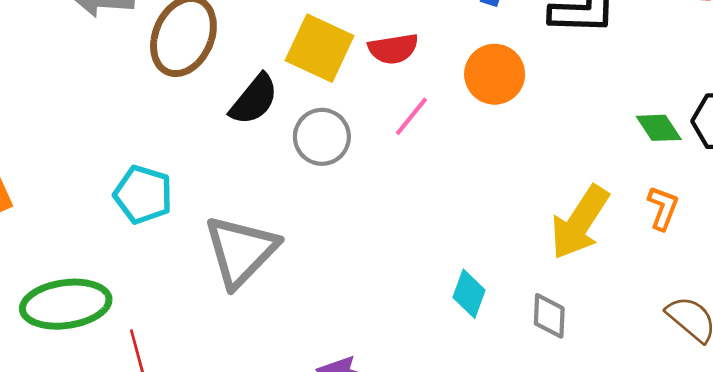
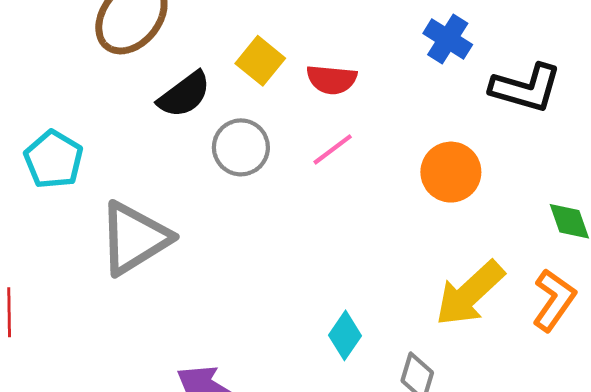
yellow square: (320, 48) -> (260, 61), size x0.7
orange circle: (495, 74) -> (451, 172), moved
orange L-shape: (663, 208) -> (554, 300), size x1.4

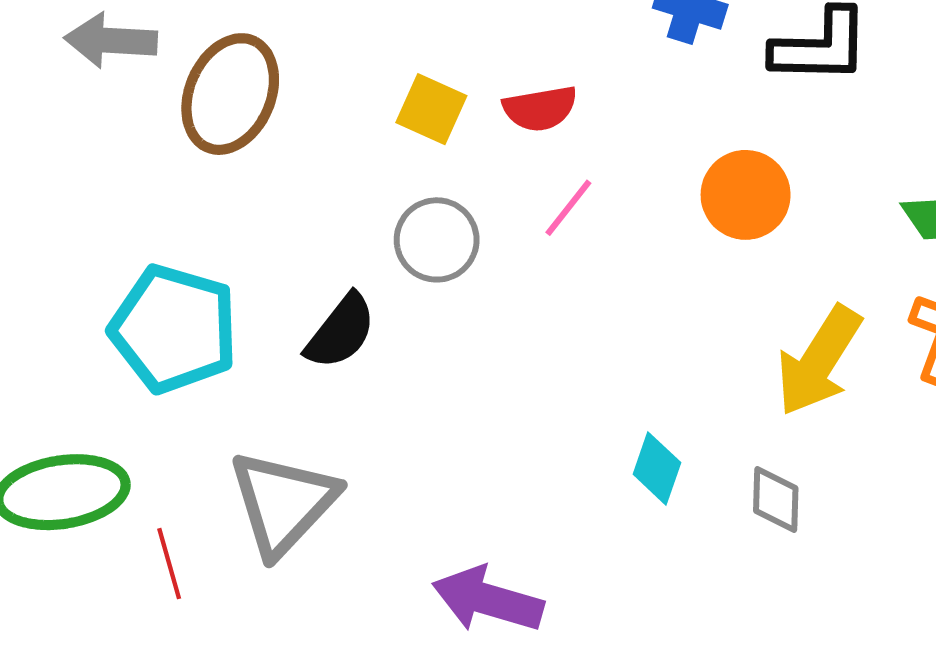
black semicircle: (184, 95) -> (341, 332), moved
cyan pentagon: (54, 159) -> (174, 329), size x1.5
gray triangle: (134, 238) -> (283, 503), moved

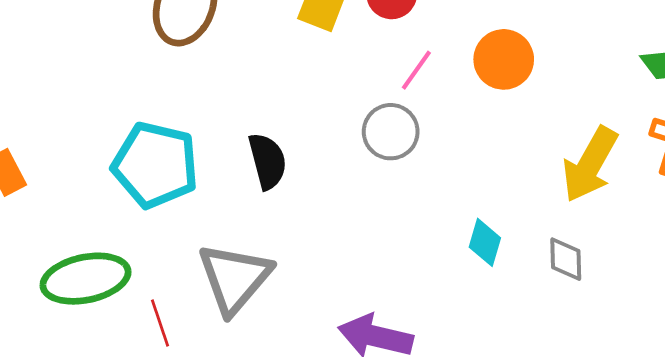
orange circle: (746, 195) -> (504, 59), moved
gray circle: (437, 240) -> (391, 132), moved
black semicircle: (341, 332) -> (267, 161), turned -50

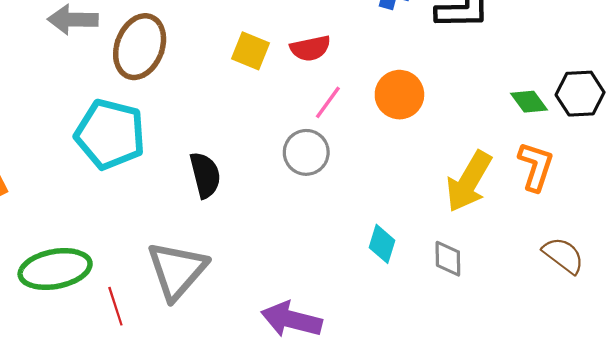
cyan pentagon: (155, 165) -> (110, 134), moved

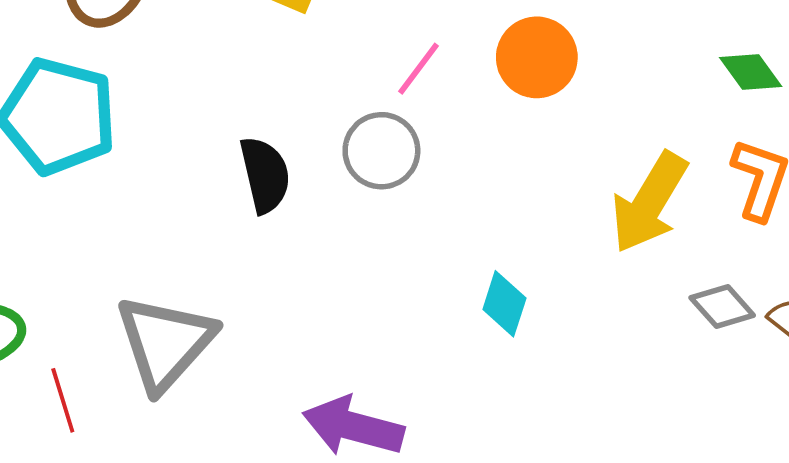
black semicircle: (205, 175) -> (265, 175), moved
gray diamond: (448, 259) -> (722, 306), moved, turned -42

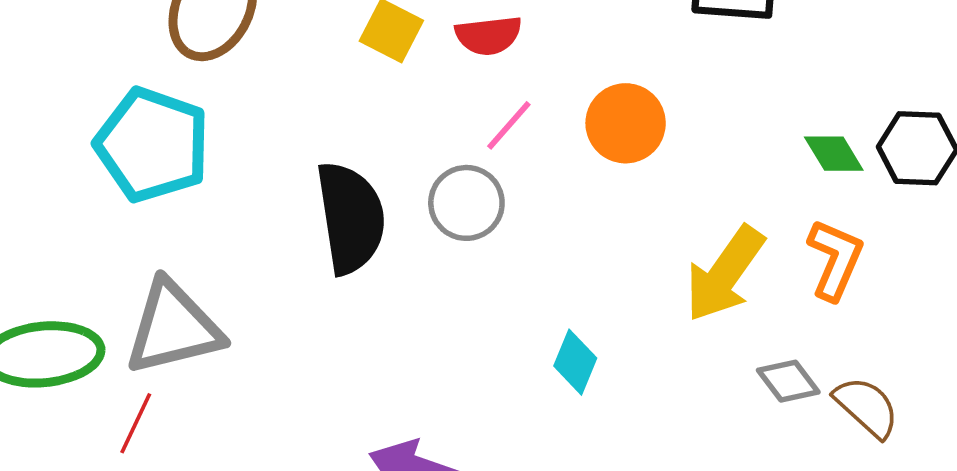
black semicircle: (265, 175) -> (351, 218), size x1.5
gray triangle: (165, 343) -> (173, 328), moved, turned 30
red line: (63, 400) -> (136, 423), turned 38

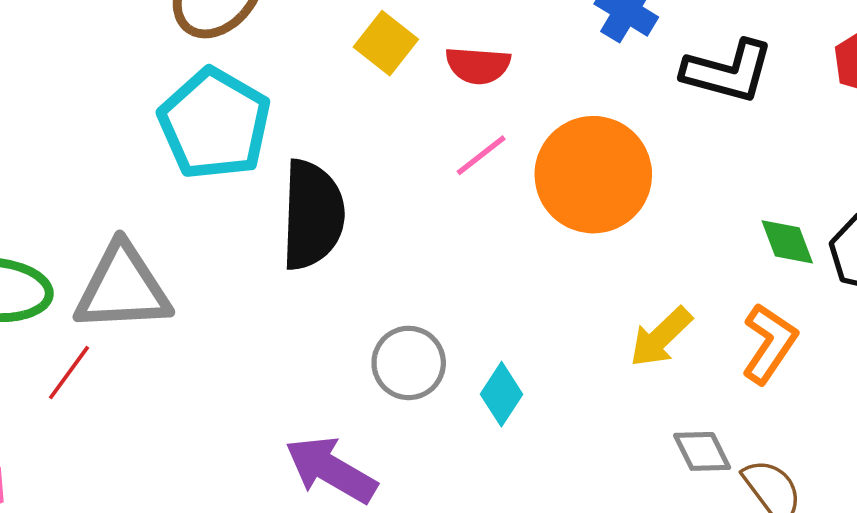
orange circle: (626, 123) -> (593, 175), size x1.5
cyan pentagon: (152, 145) -> (215, 124), moved
gray circle: (466, 203) -> (409, 363), moved
yellow arrow: (725, 274) -> (661, 337), size x0.7

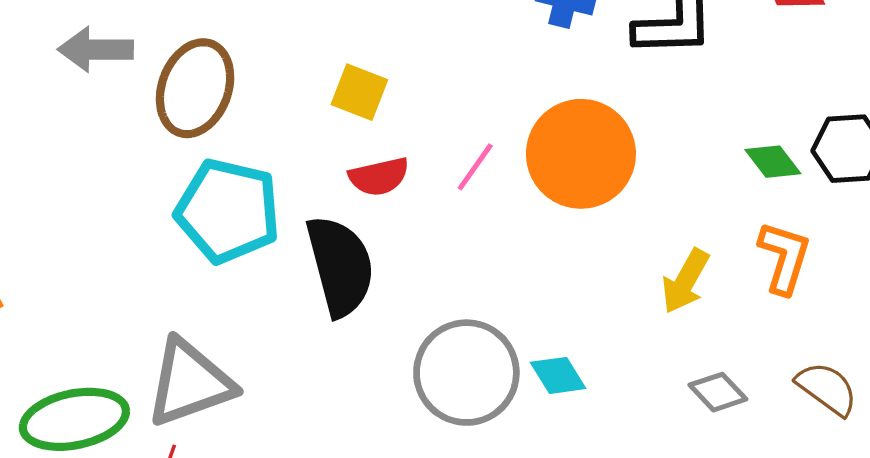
red semicircle: (478, 65) -> (379, 177), moved
gray circle: (409, 363) -> (466, 373), size x1.5
cyan diamond: (501, 394) -> (558, 375), turned -48
gray diamond: (702, 451) -> (718, 392), moved

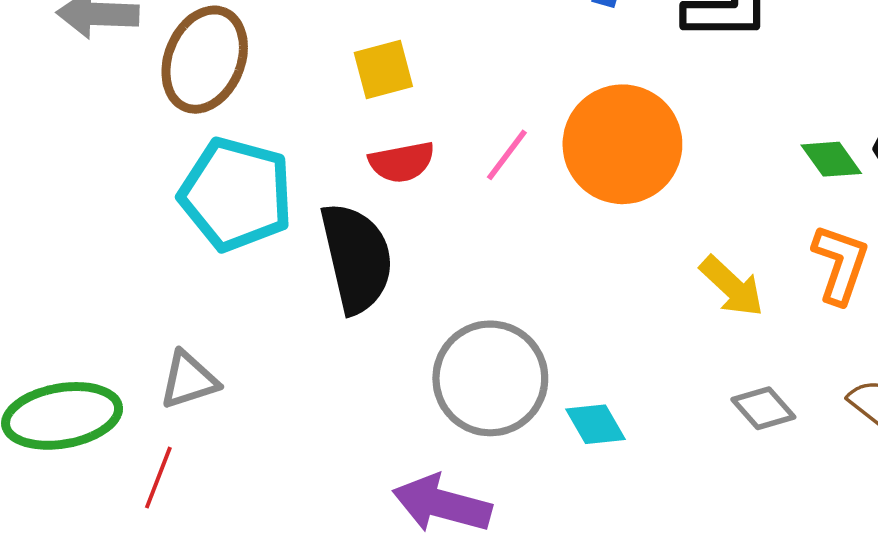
yellow square: (359, 92) -> (383, 70), turned -38
yellow arrow: (685, 281) -> (732, 286), turned -78
cyan diamond: (558, 375) -> (595, 424), moved
gray triangle: (190, 383) -> (189, 380), size x0.6

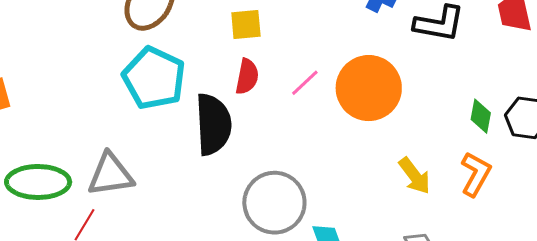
green diamond: (831, 159) -> (481, 116), turned 36
red semicircle: (402, 162) -> (247, 77), turned -78
gray triangle: (189, 380) -> (110, 175), size x1.4

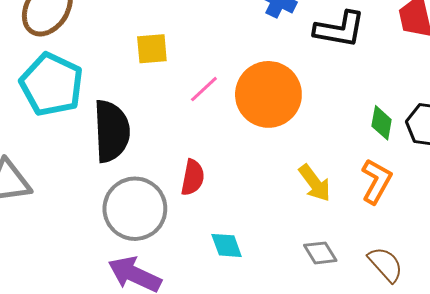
yellow square: (246, 25) -> (152, 49), moved
red semicircle: (247, 77) -> (193, 178), moved
gray circle: (274, 203) -> (135, 209), moved

